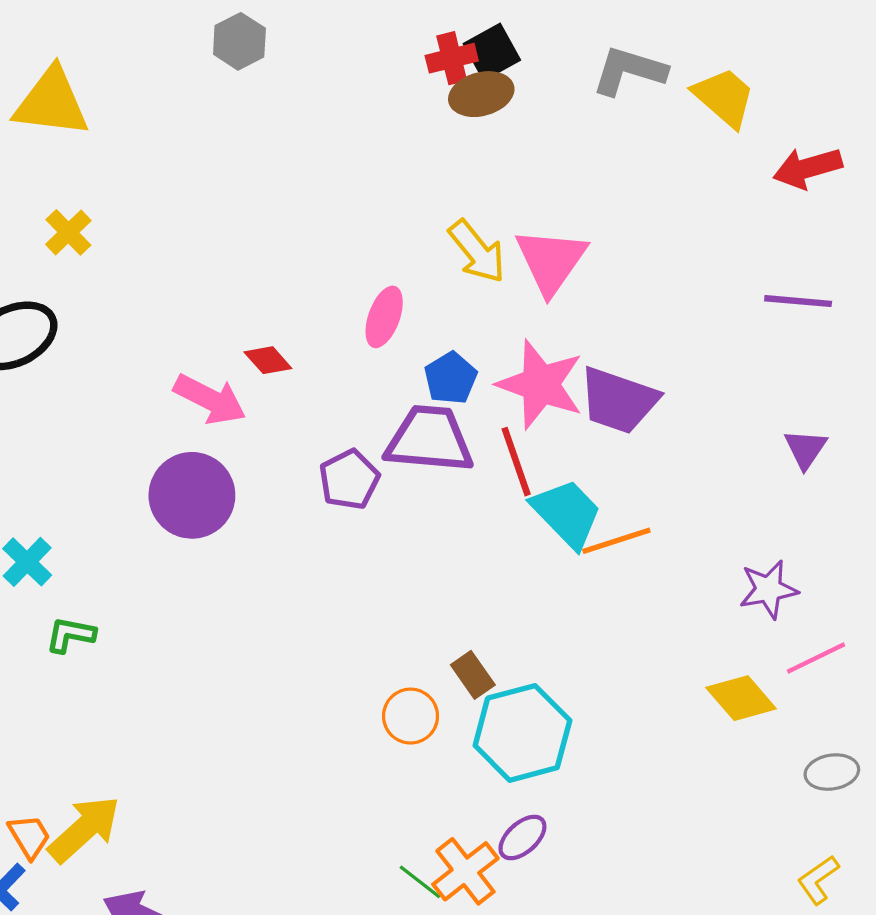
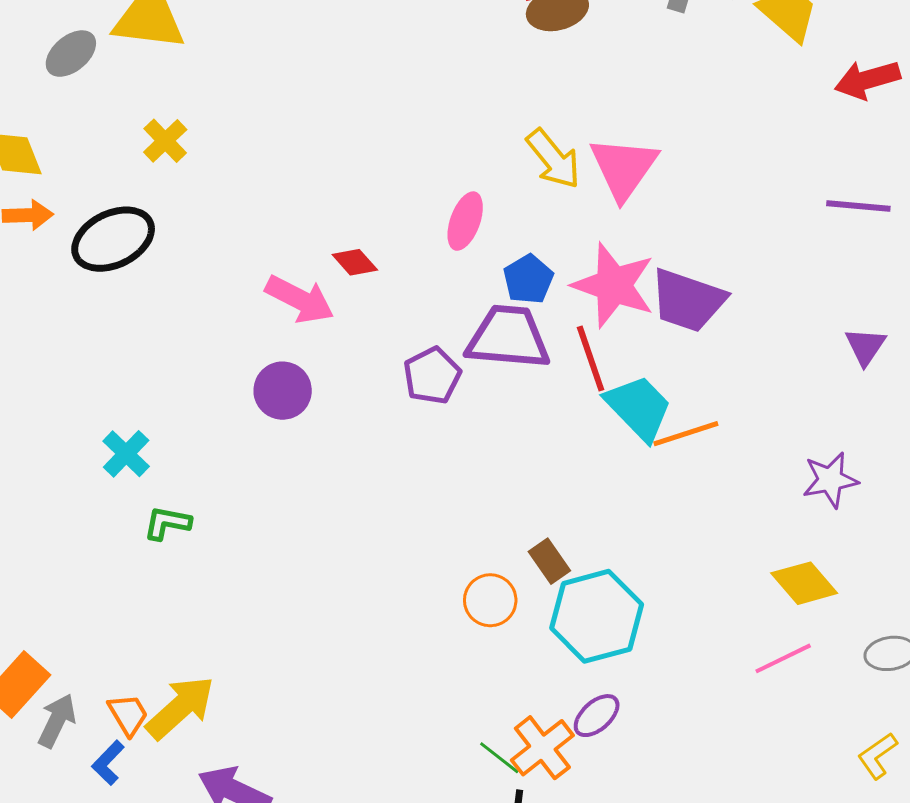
purple circle: (192, 495) -> (283, 391), size x0.7
pink line: (816, 658) -> (783, 658), moved

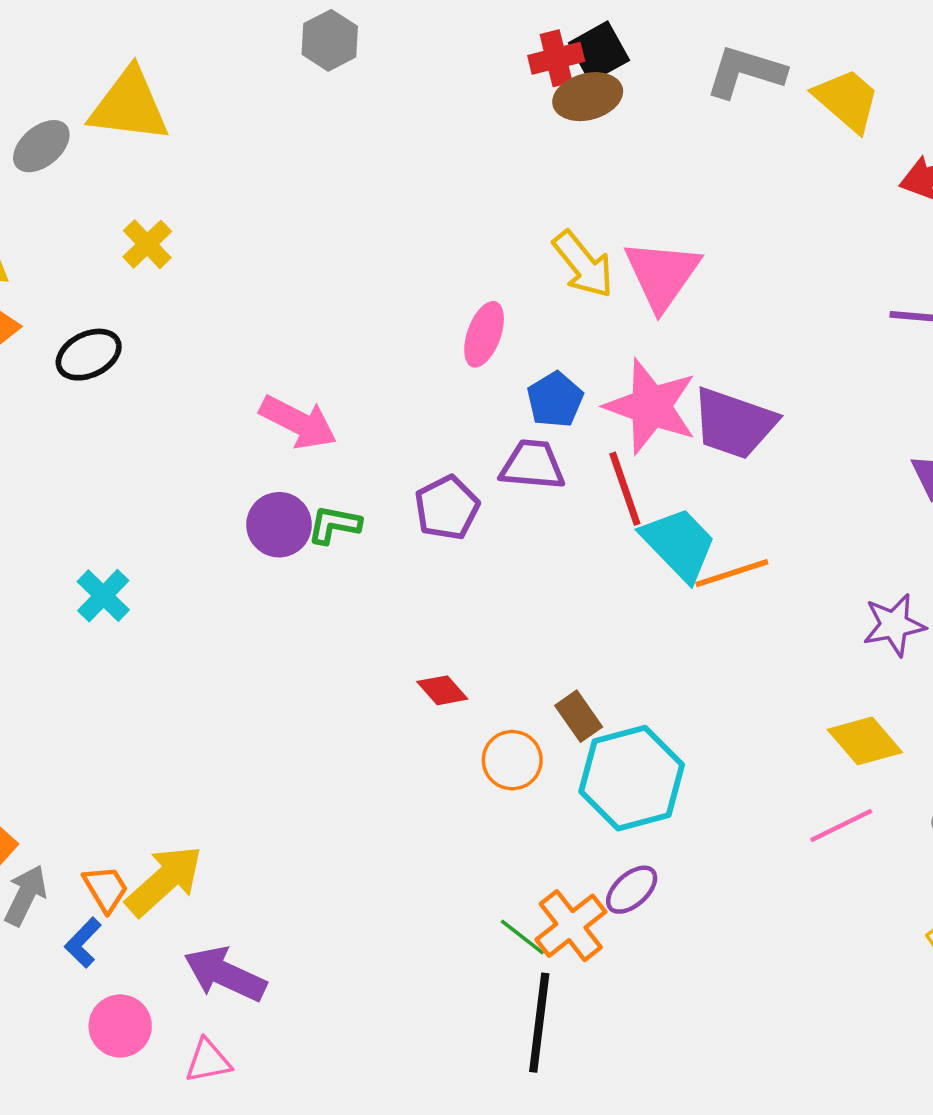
black ellipse: (113, 239) -> (89, 355), size x0.7
red diamond: (355, 262) -> (442, 690), moved
purple trapezoid: (508, 337) -> (532, 465), size x0.7
green L-shape: (167, 523) -> (334, 525), moved

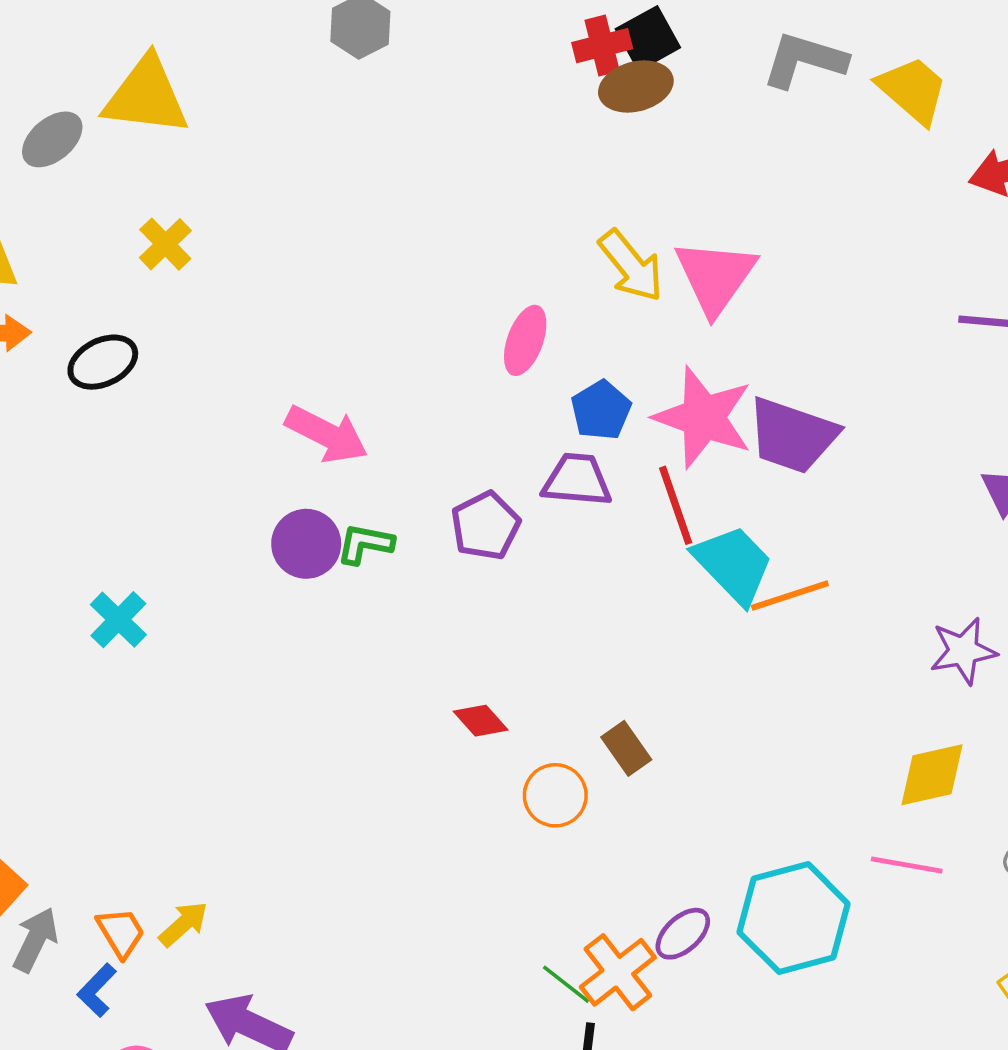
yellow diamond: (865, 741) -> (932, 775), turned -62
cyan hexagon: (632, 778) -> (794, 918), moved
pink line: (841, 825) -> (907, 865), turned 36
yellow arrow: (164, 881) -> (183, 924), size x0.6

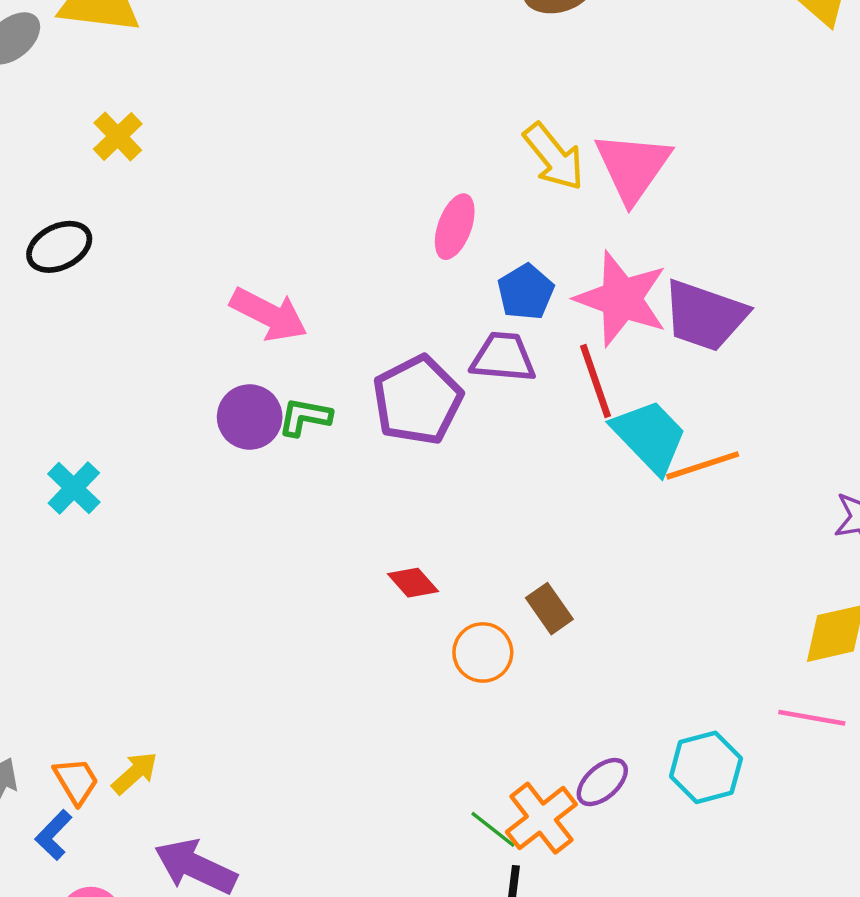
purple pentagon: (485, 526) -> (417, 400), size x1.4
cyan hexagon: (794, 918) -> (706, 767), size x0.7

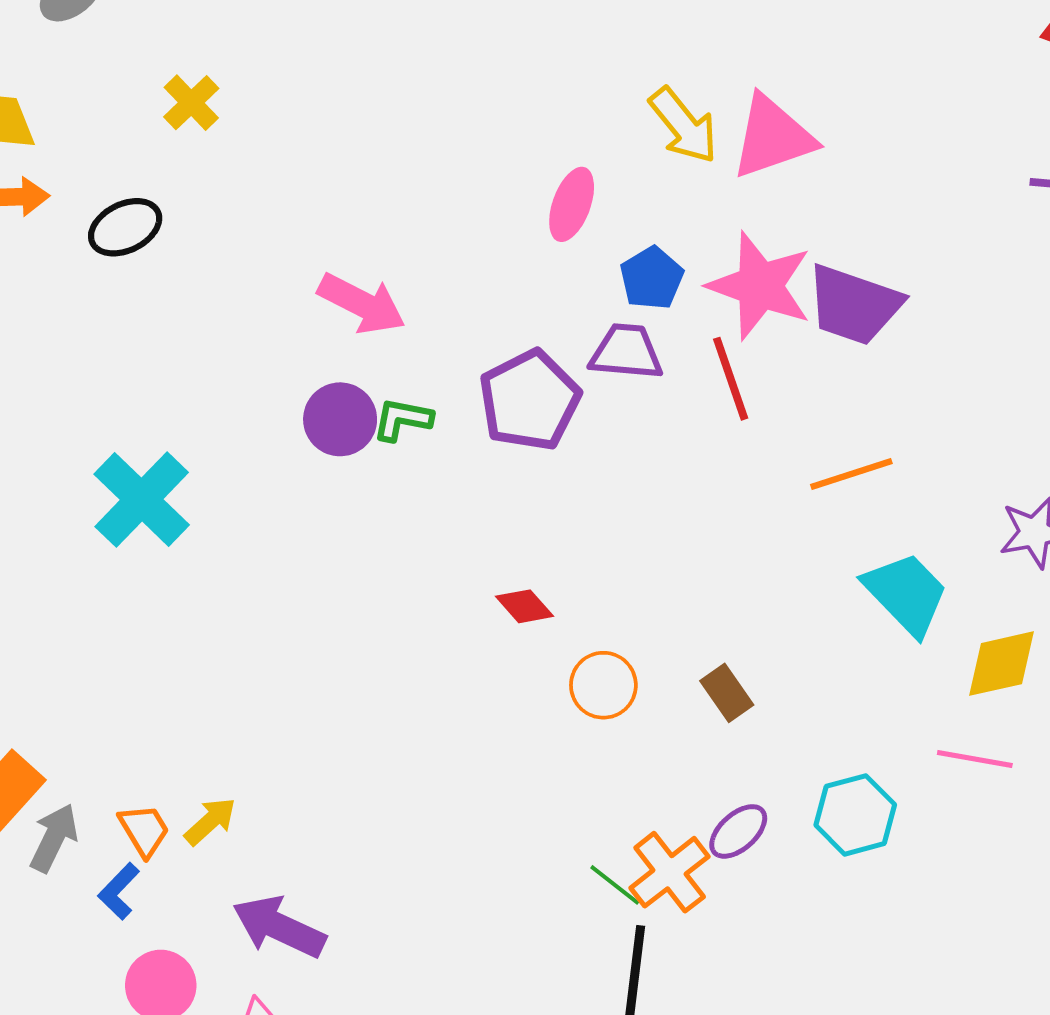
pink triangle: (633, 167) -> (773, 137), turned 36
cyan trapezoid: (650, 436) -> (906, 594), moved
cyan cross: (74, 488) -> (142, 499), size x1.6
brown rectangle: (549, 609) -> (727, 693), moved

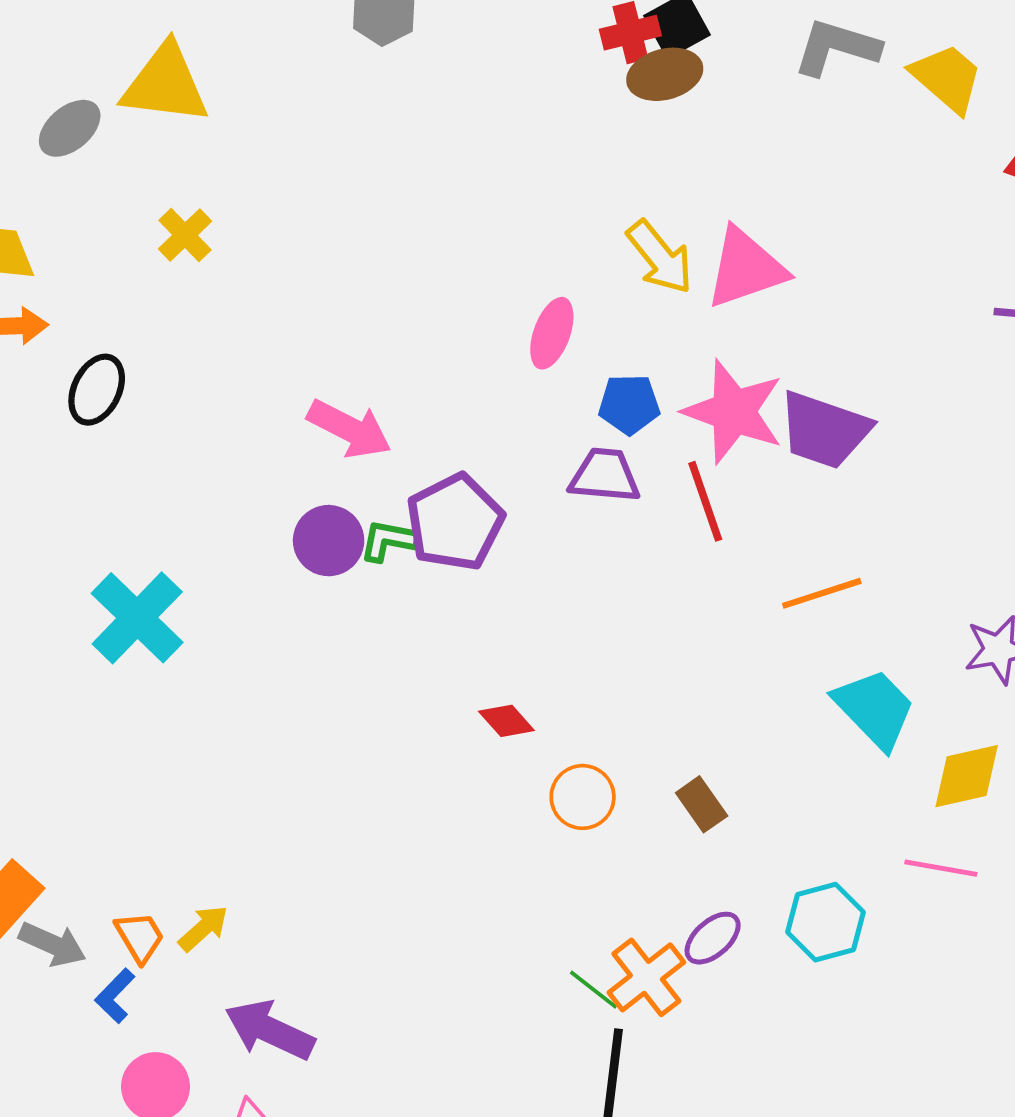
black ellipse: (125, 227) -> (97, 390), moved, turned -38
blue pentagon: (652, 278) -> (629, 404), turned 30
purple pentagon: (530, 400) -> (455, 522), moved
gray arrow: (54, 838) -> (52, 944), turned 88

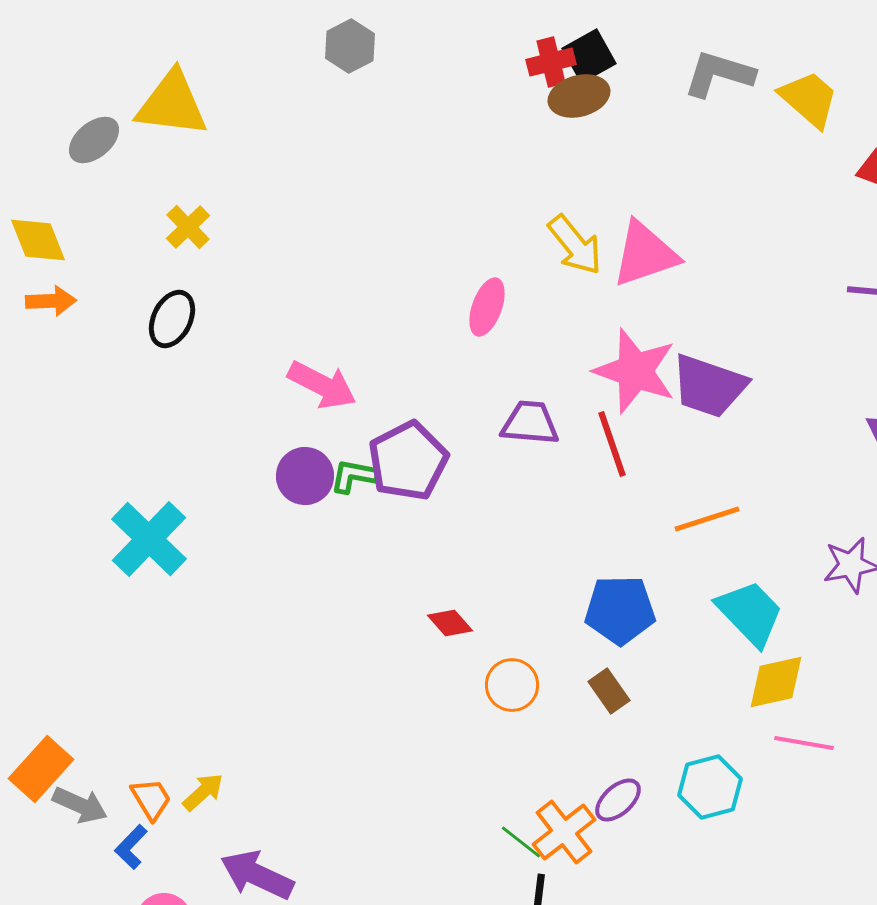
black ellipse: (97, 390) -> (172, 319), moved
blue pentagon: (629, 404) -> (620, 610), moved, size x1.4
yellow diamond: (967, 776) -> (776, 682), moved

